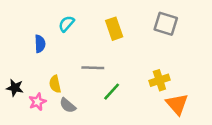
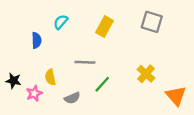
yellow rectangle: (114, 29) -> (104, 27), turned 48
yellow cross: (159, 80) -> (146, 74), turned -30
orange triangle: (177, 104) -> (176, 96), moved
gray semicircle: (68, 105) -> (72, 98), moved, turned -63

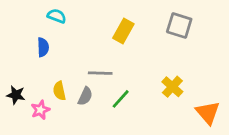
cyan semicircle: (61, 22) -> (57, 16), moved, turned 70
gray semicircle: (72, 98) -> (85, 96), moved, turned -42

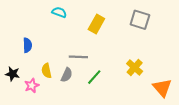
cyan semicircle: (57, 16) -> (59, 12), moved
blue semicircle: (43, 47) -> (27, 45), moved

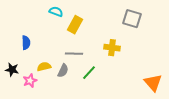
yellow rectangle: (96, 24) -> (75, 25), moved
yellow cross: (135, 67) -> (112, 48), moved, turned -35
yellow semicircle: (47, 71) -> (44, 67), turned 88

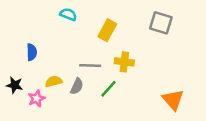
yellow rectangle: (75, 25) -> (107, 30), moved
yellow cross: (112, 48) -> (124, 62), moved
orange triangle: (153, 83) -> (173, 100), moved

